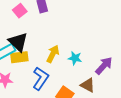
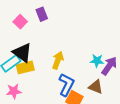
cyan star: (75, 58) -> (97, 61), moved
blue L-shape: (40, 79) -> (66, 85), moved

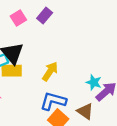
purple rectangle: (42, 14) -> (45, 16), turned 48
blue L-shape: (66, 85) -> (53, 101), turned -115

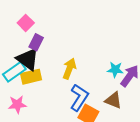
purple rectangle: (45, 16) -> (36, 42), moved
blue L-shape: (53, 101) -> (79, 97), turned 120

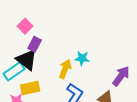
cyan star: (115, 70) -> (82, 58), moved
yellow rectangle: (31, 77) -> (30, 88), moved

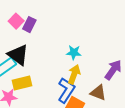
purple rectangle: (35, 44) -> (29, 25), moved
yellow arrow: (65, 69) -> (74, 74), moved

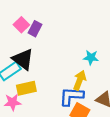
cyan star: (74, 53) -> (91, 57), moved
blue L-shape: (66, 90) -> (71, 96), turned -120

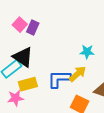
yellow arrow: (80, 80) -> (78, 74), turned 30
blue L-shape: (71, 96) -> (59, 79), moved

